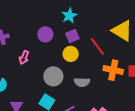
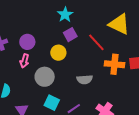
purple circle: (45, 34) -> (27, 42), moved
yellow circle: (71, 54) -> (58, 53), moved
gray circle: (53, 76) -> (45, 77), moved

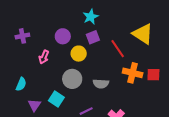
purple circle: (27, 42) -> (63, 36), moved
gray circle: (45, 77) -> (72, 79), moved
cyan square: (52, 103) -> (56, 99), moved

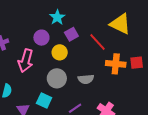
cyan star: (91, 17) -> (57, 17), moved
pink arrow: (44, 57) -> (26, 61), size x1.6

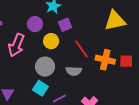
yellow triangle: (120, 24) -> (115, 21), turned -45
red line: (98, 42) -> (81, 49), moved
cyan square: (44, 101) -> (40, 88), moved

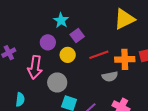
red line: (81, 49) -> (99, 55), turned -60
gray circle: (45, 67) -> (57, 82), moved
gray semicircle: (74, 71) -> (110, 76), moved

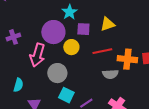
yellow triangle: (124, 19) -> (107, 24), moved, size x0.7
purple square: (77, 35) -> (83, 29), turned 32
purple circle: (48, 42) -> (53, 32), size x1.5

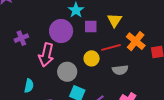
yellow triangle: (107, 24) -> (115, 20), turned -35
yellow circle: (71, 47) -> (92, 58), moved
orange cross: (127, 59) -> (136, 41), moved, turned 36

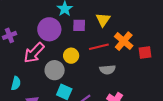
pink arrow: (46, 55) -> (34, 53), turned 30
yellow circle: (92, 58) -> (71, 56), moved

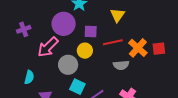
purple square: (79, 25) -> (91, 31), moved
orange cross: (124, 41) -> (138, 48), moved

